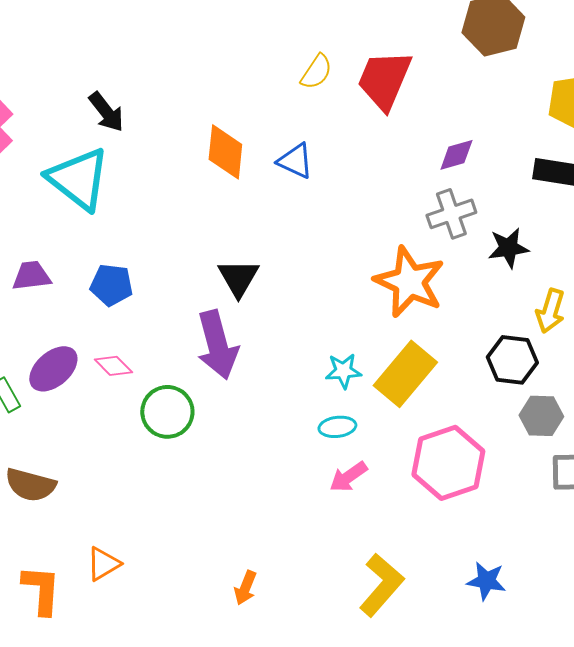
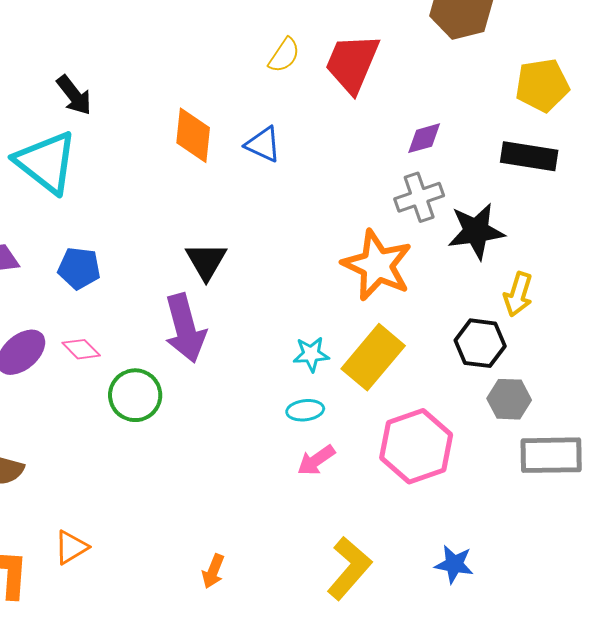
black star: (508, 248) -> (476, 231), size x1.4

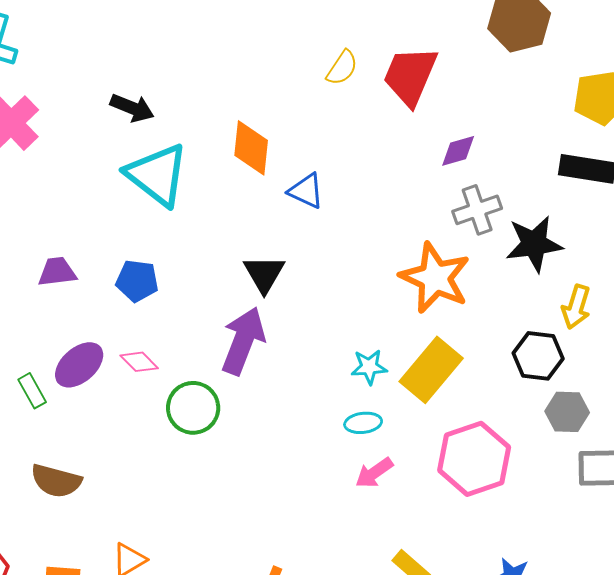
black arrow: (74, 95) -> (132, 108), turned -30
purple diamond: (424, 138) -> (458, 151), moved
blue triangle: (263, 144) -> (306, 191), moved
cyan triangle: (46, 162) -> (157, 175), moved
purple arrow: (185, 328) -> (243, 341), turned -144

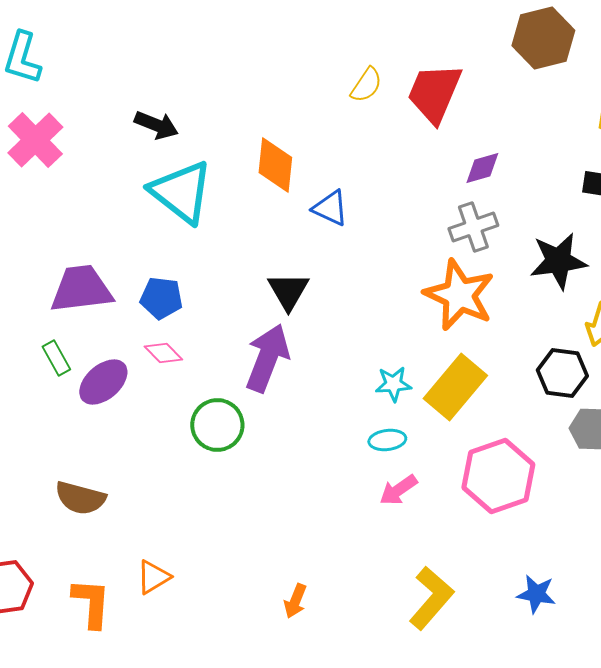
gray cross: (477, 210) -> (473, 227), moved
purple trapezoid: (57, 272) -> (81, 289), size x1.6
pink diamond: (139, 362) -> (163, 353), moved
green rectangle: (32, 391) -> (56, 358), moved

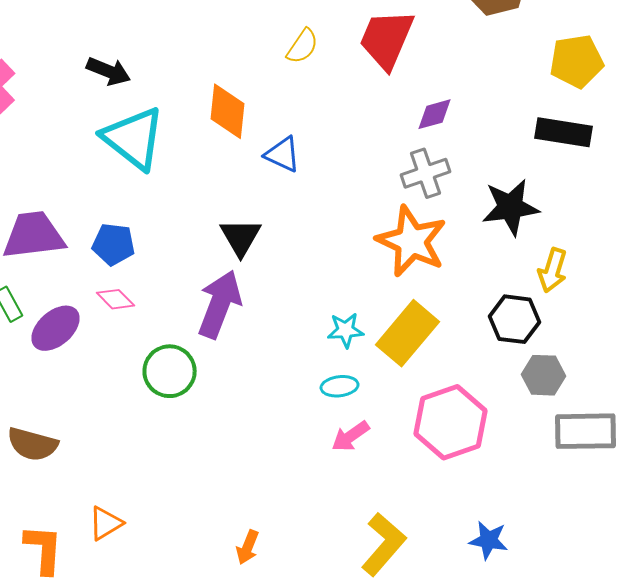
yellow semicircle: (366, 85) -> (303, 46), moved

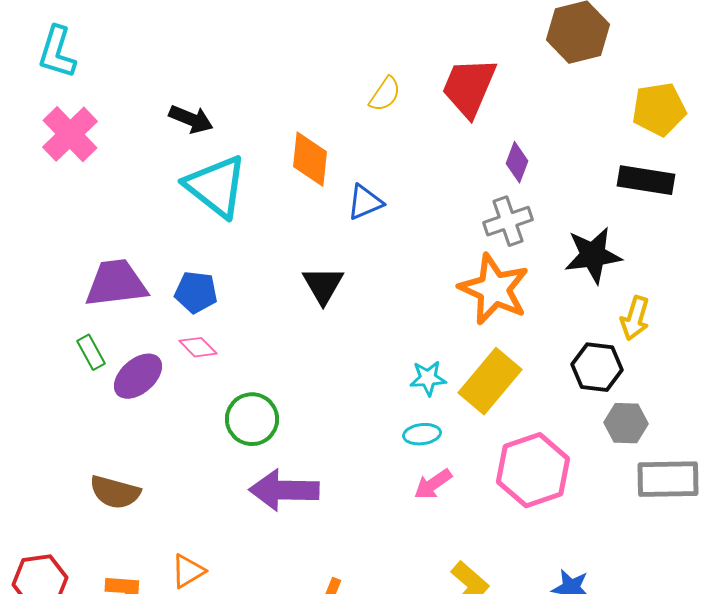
purple diamond: (435, 114) -> (517, 162), turned -54
blue triangle: (283, 154) -> (365, 202), turned -48
purple arrow: (220, 304) -> (284, 490), moved, turned -110

